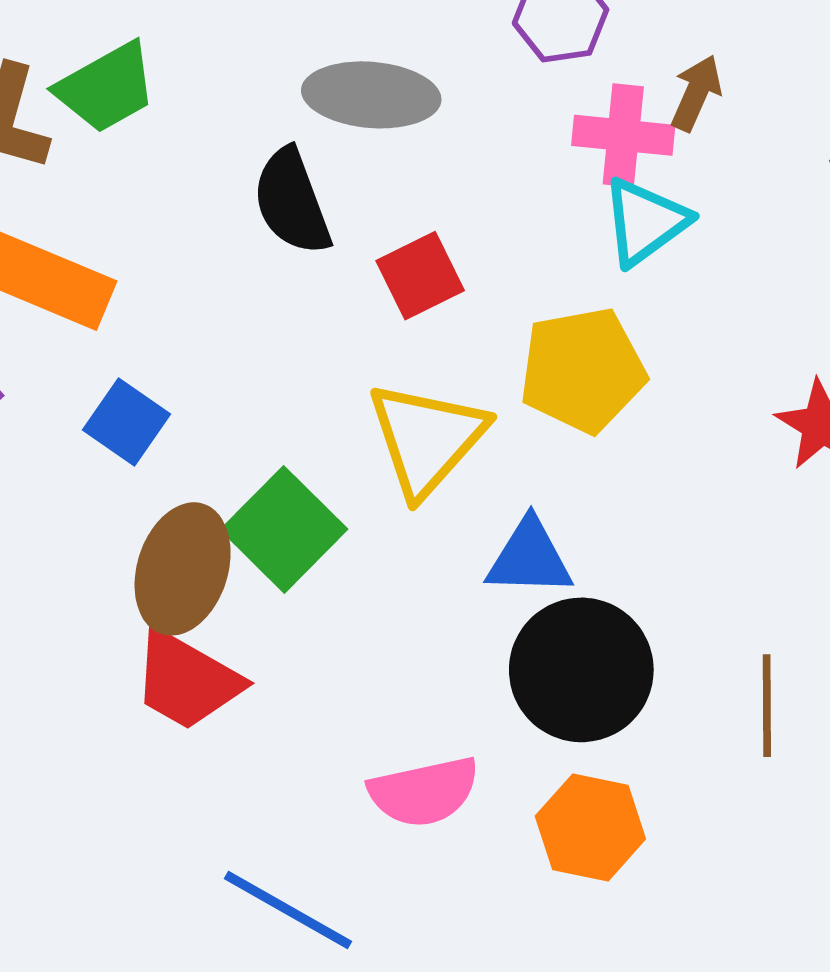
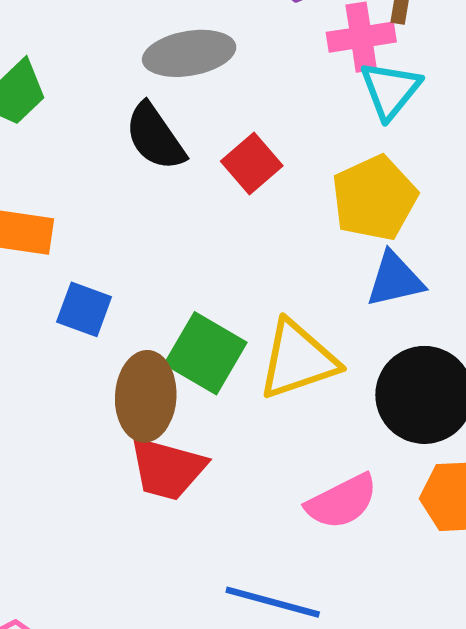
yellow triangle: (427, 439) -> (298, 360), moved, turned 44
blue triangle: (529, 558) -> (395, 280), moved

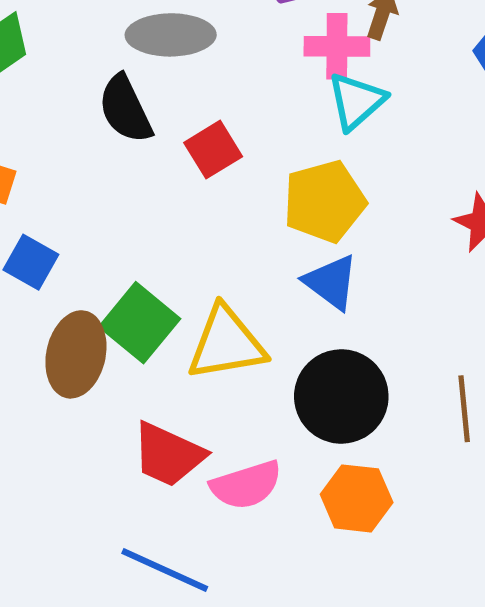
blue triangle: (395, 280) -> (331, 282), turned 40
red trapezoid: (167, 469) -> (168, 455), moved

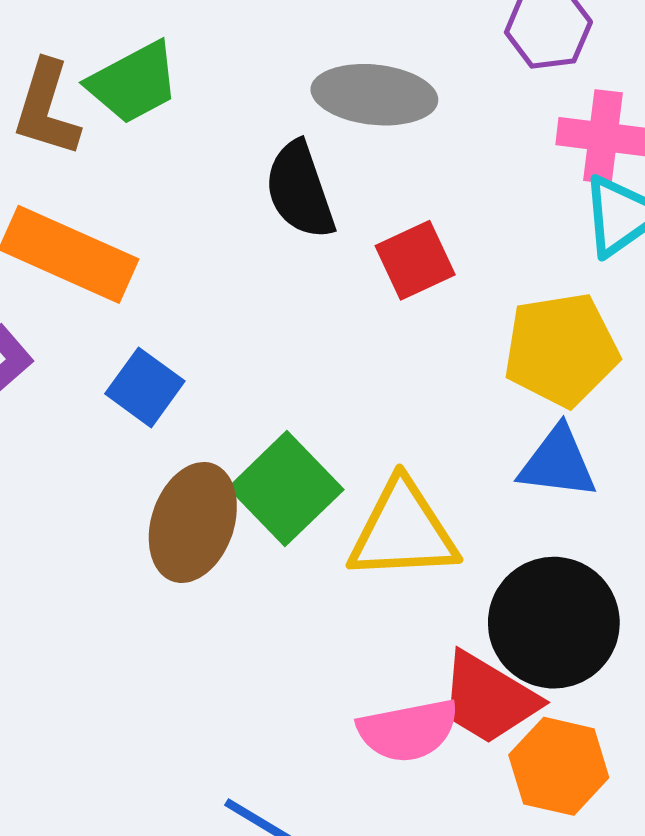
blue triangle: (331, 282) -> (558, 463), turned -36
red trapezoid: (168, 455) -> (489, 698), moved

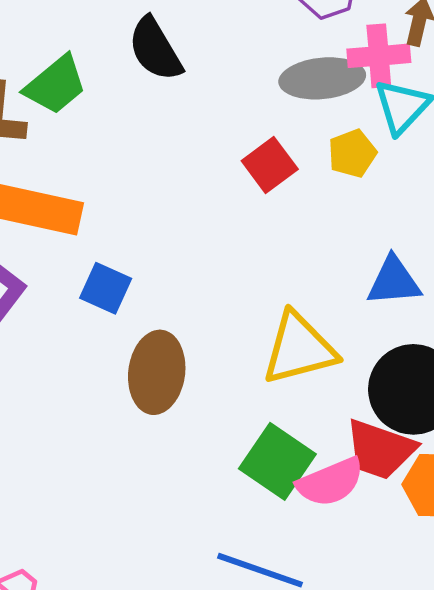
gray ellipse: (374, 95) -> (322, 78), moved
black semicircle: (300, 190) -> (155, 49), moved
yellow pentagon: (561, 350) -> (352, 153), moved, size x0.6
green square: (286, 489) -> (277, 461), moved

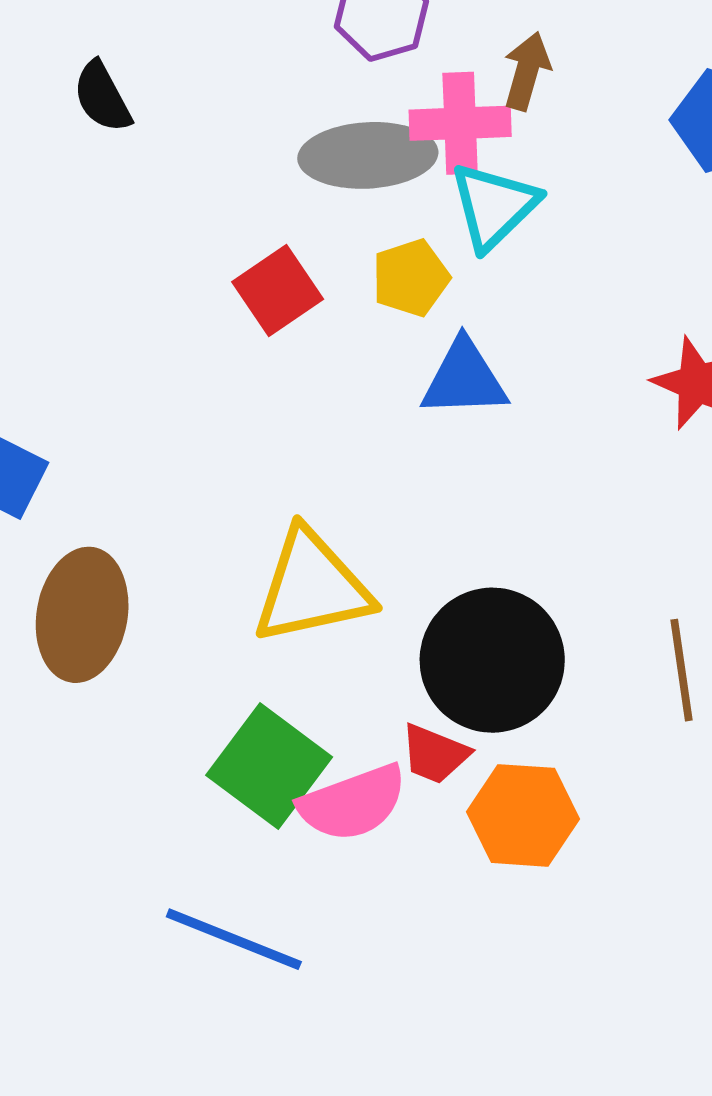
black semicircle: (155, 49) -> (102, 97), size x0.7
blue triangle: (394, 281) -> (464, 379), moved
red trapezoid: (380, 449) -> (435, 754), size x0.6

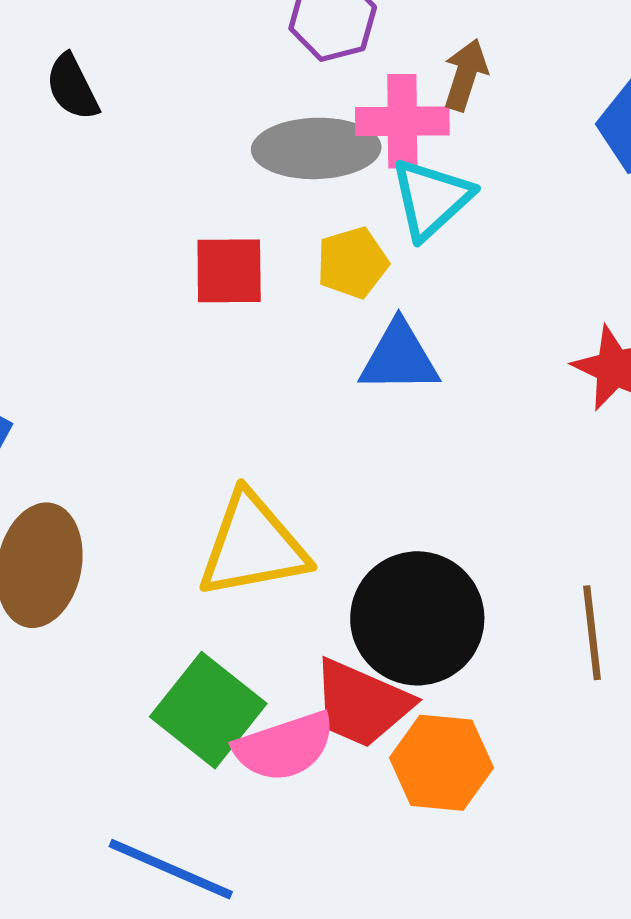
red square: (278, 291) -> (229, 271), turned 32
red trapezoid: (435, 754) -> (362, 704), size x1.6

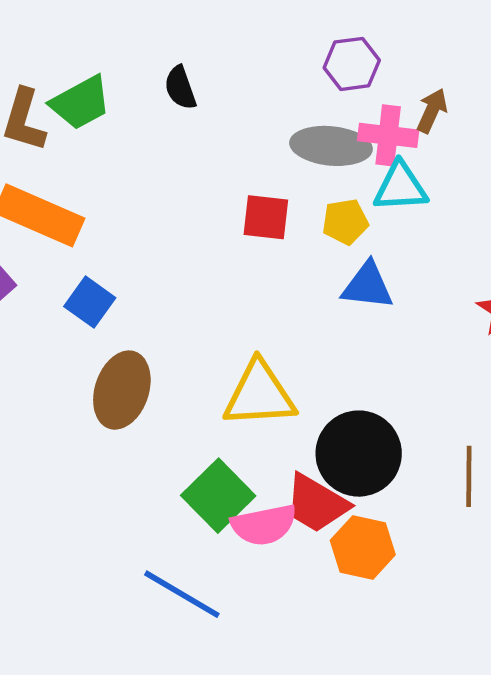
cyan triangle: (431, 199) -> (400, 187), turned 32

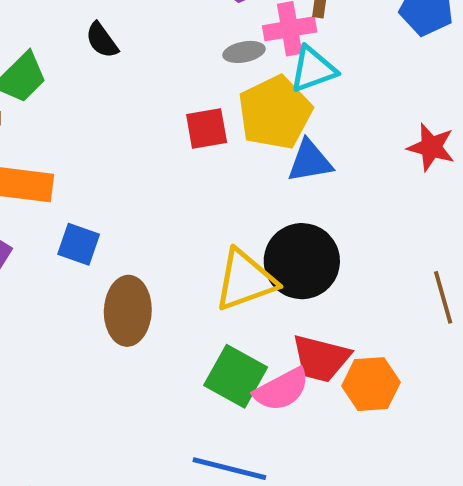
gray ellipse: (331, 146) -> (244, 52), size x0.6
yellow pentagon: (345, 222) -> (275, 113), size x1.8
black circle: (359, 454) -> (302, 261), moved

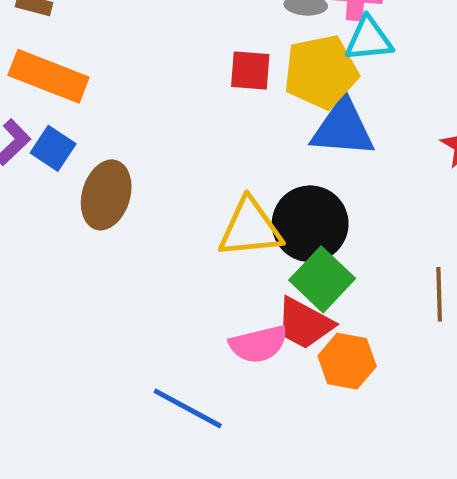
blue triangle: (310, 161) -> (343, 128), size x1.4
blue square: (79, 244) -> (53, 148), moved
brown ellipse: (128, 311) -> (106, 195), moved
green square: (236, 376) -> (322, 279), moved

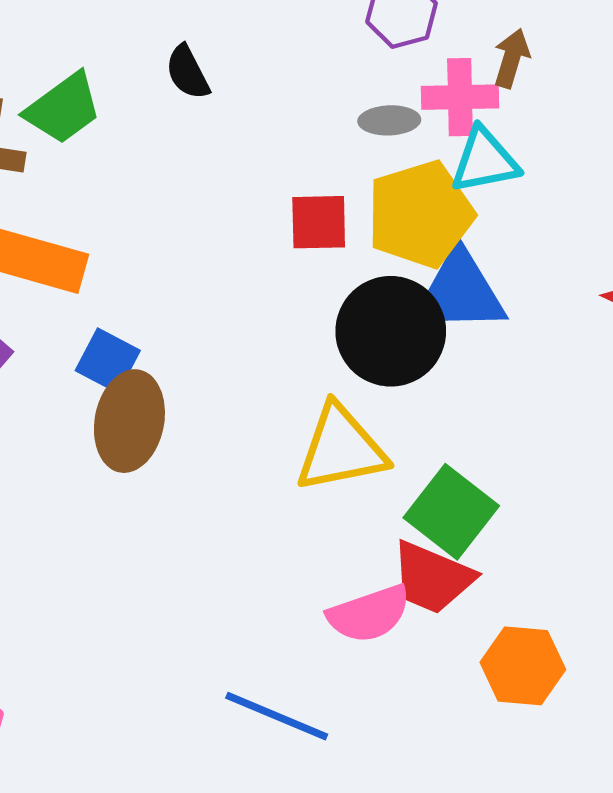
blue square: (53, 148) -> (108, 360), moved
black circle: (310, 224) -> (391, 331), moved
orange hexagon: (347, 361) -> (523, 666), moved

